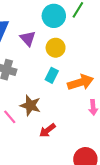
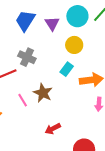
purple triangle: (28, 38) -> (52, 24), moved
red arrow: (47, 130) -> (53, 129), moved

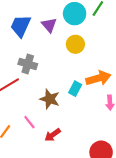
cyan rectangle: (67, 69) -> (75, 89), moved
pink line: (23, 100) -> (29, 122), moved
red arrow: (53, 129) -> (53, 135), moved

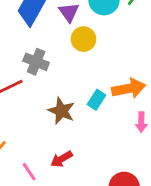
yellow circle: (75, 44) -> (83, 39), moved
pink line: (29, 122) -> (29, 172), moved

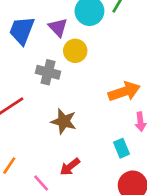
gray cross: (36, 62) -> (48, 72), moved
cyan rectangle: (97, 100) -> (122, 148), moved, turned -48

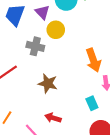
orange arrow: (124, 92) -> (93, 60), turned 90
red arrow: (70, 167) -> (53, 118), turned 56

